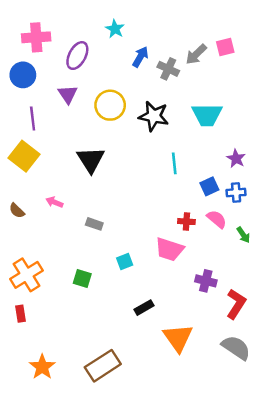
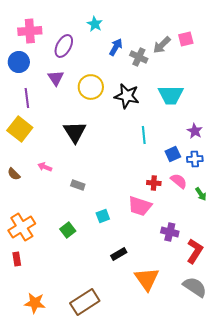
green square: (82, 278) -> (68, 230), turned 35
orange star: (42, 367) -> (35, 303), turned -30

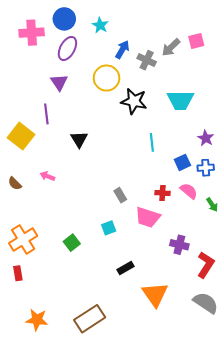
blue circle: (19, 62) -> (64, 19), moved
yellow circle: (91, 87) -> (107, 78), moved
purple line: (27, 98) -> (46, 114), moved
black triangle: (75, 132) -> (79, 139), size x0.7
gray rectangle: (78, 185) -> (120, 195), moved, turned 40

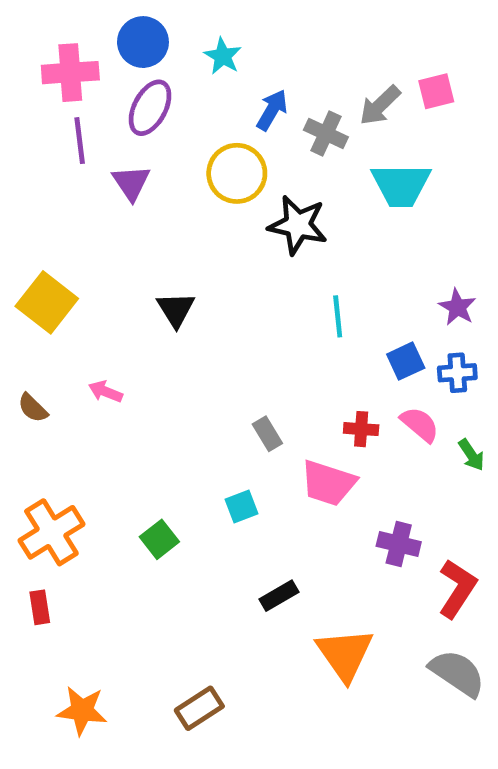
cyan trapezoid: (180, 100) -> (401, 185), moved
purple line: (46, 114) -> (80, 141), moved
brown rectangle: (90, 319) -> (199, 708), size x0.7

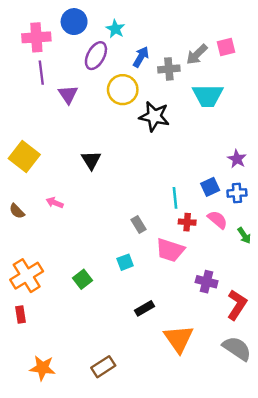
purple ellipse: (150, 108) -> (96, 56), moved
gray cross: (326, 134) -> (169, 69), turned -30
cyan line: (338, 316) -> (175, 198), moved

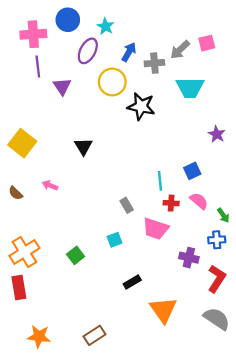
purple star: (237, 159) -> (217, 134), moved
blue cross: (237, 193) -> (217, 240), moved
red rectangle: (21, 314) -> (19, 288), size x1.5

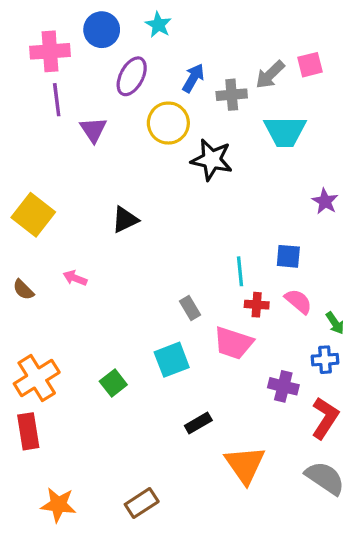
cyan star: (106, 26) -> (158, 25), moved
black triangle: (83, 146) -> (125, 220), turned 36
blue square: (192, 171) -> (288, 256), turned 30
cyan square: (114, 240) -> (172, 360), size x1.5

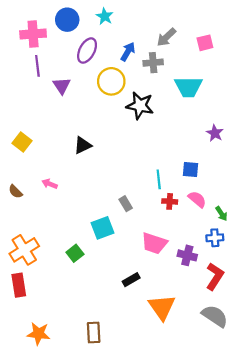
gray arrow: (270, 75) -> (166, 37), moved
yellow square: (33, 215) -> (22, 142), size x0.7
pink trapezoid: (233, 343) -> (154, 243), moved
cyan square: (172, 360) -> (102, 228), moved
brown rectangle: (142, 503) -> (94, 333), turned -60

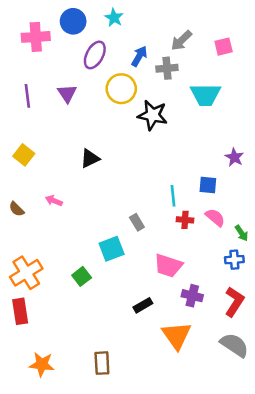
purple line: (37, 66) -> (27, 96), moved
purple star: (215, 133) -> (234, 157), moved
purple cross: (187, 255) -> (192, 296), moved

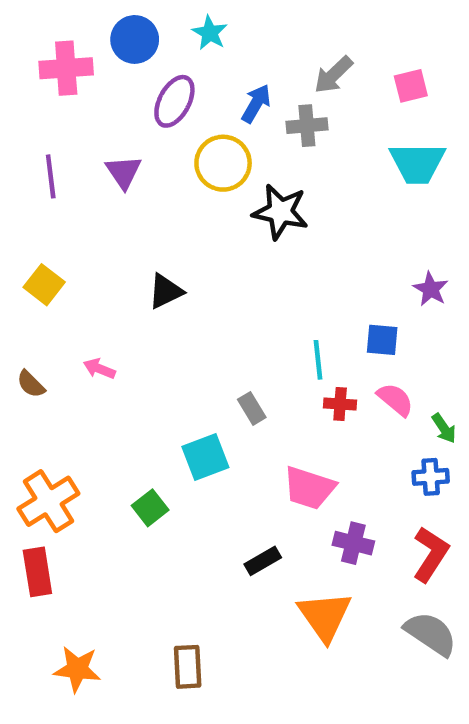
cyan trapezoid: (205, 95) -> (417, 163), moved

